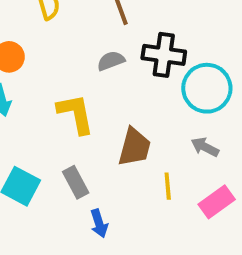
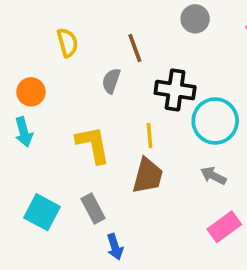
gray semicircle: (111, 61) -> (111, 81), moved, turned -50
yellow line: (168, 186) -> (150, 136), moved

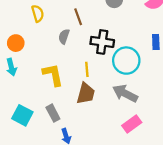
gray arrow: (213, 176) -> (125, 93), size x1.6

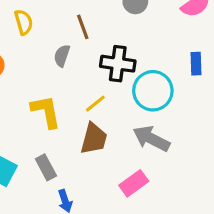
yellow line: (87, 69) -> (95, 104), turned 56
pink rectangle: (132, 124) -> (134, 183), moved

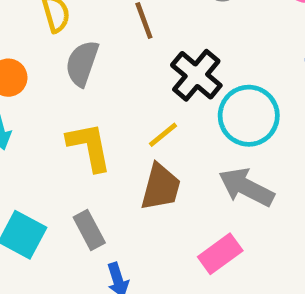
gray semicircle: (62, 56) -> (82, 63), moved, size x1.4
black cross: (118, 64) -> (196, 75), turned 32

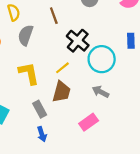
gray arrow: (246, 187) -> (100, 92), size x0.7
gray rectangle: (89, 230) -> (40, 109), moved

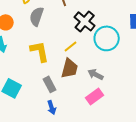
gray arrow: (100, 92) -> (96, 74), moved

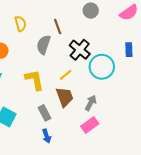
gray semicircle: (37, 16) -> (44, 45), moved
brown trapezoid: (70, 68) -> (65, 97), turned -35
gray arrow: (96, 74) -> (91, 103), turned 91

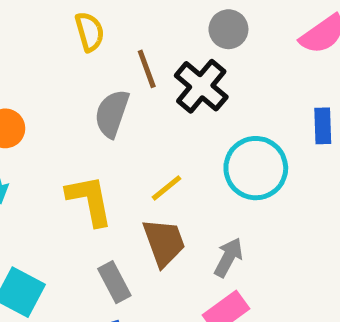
yellow semicircle: (20, 24) -> (90, 32), moved
black cross: (80, 50) -> (201, 86), moved

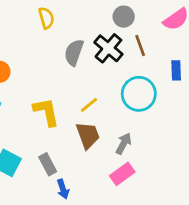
brown line: (147, 69) -> (140, 46), moved
gray semicircle: (112, 114) -> (74, 52), moved
gray rectangle: (114, 282) -> (48, 164), moved

